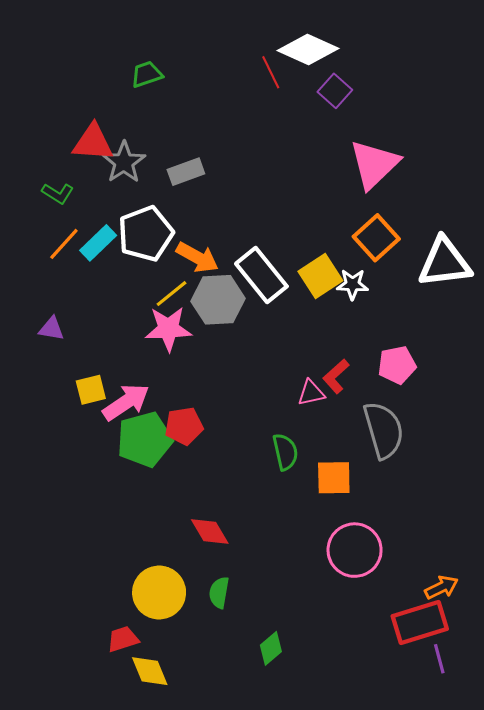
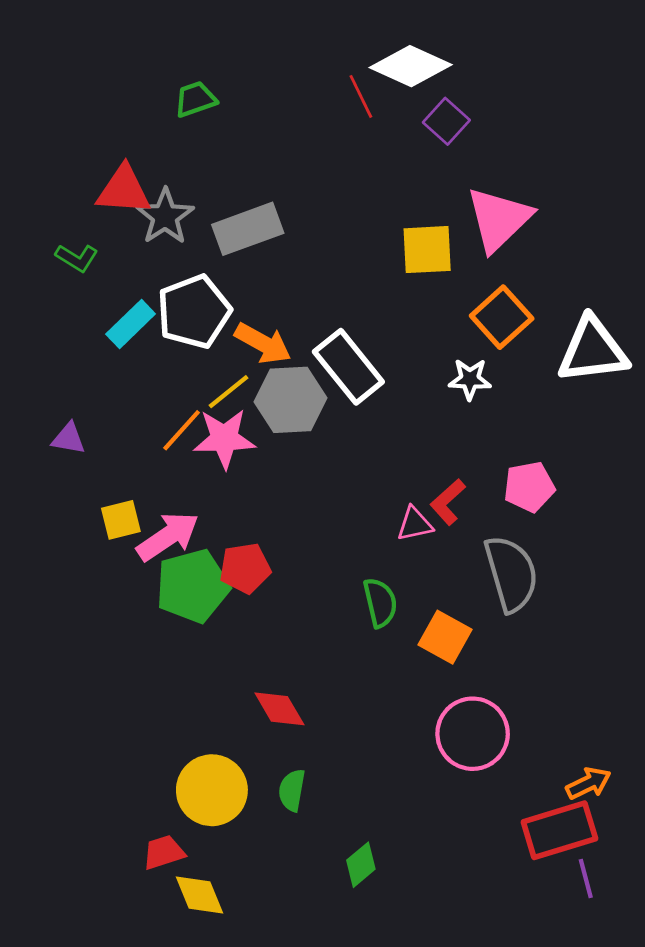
gray rectangle: (186, 172) -> (248, 229), size x1.4
orange line: (64, 244) -> (182, 430), moved
yellow square: (320, 276) -> (427, 250), moved, turned 30
orange square: (334, 478) -> (445, 637), turned 30

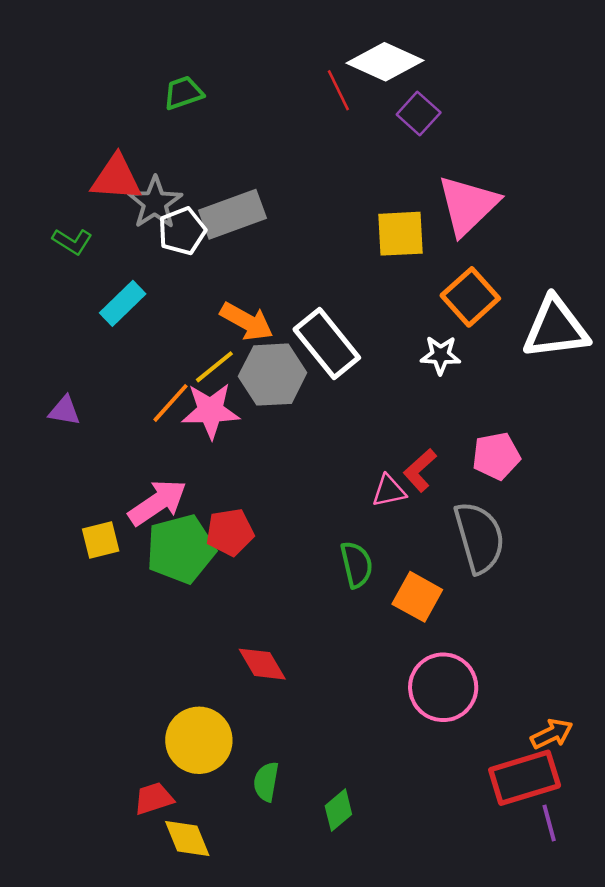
white pentagon: (194, 312) -> (182, 231), moved, size x0.7
yellow square: (121, 520) -> (101, 540), moved
green semicircle: (292, 790) -> (266, 782), moved

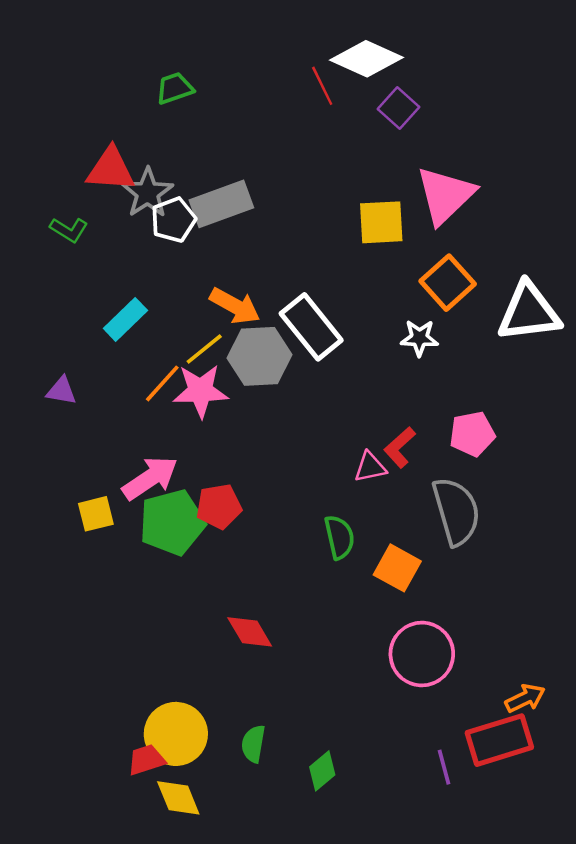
cyan rectangle: (123, 303) -> (125, 319), moved
yellow circle: (199, 740) -> (176, 734), moved
purple line: (549, 823) -> (444, 767), moved

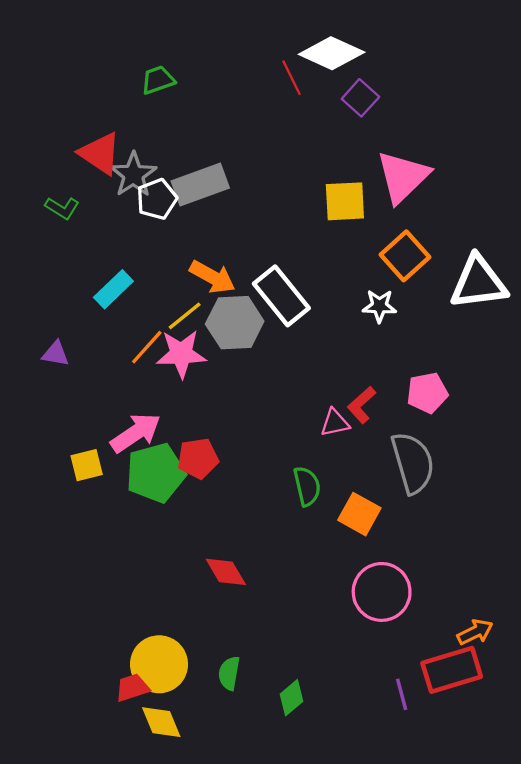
red triangle: (111, 169) -> (100, 153), turned 30

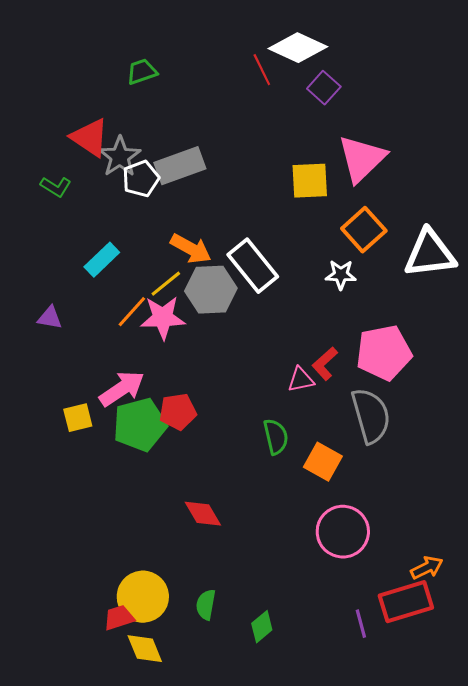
pink pentagon: (427, 393) -> (384, 353), size x1.5

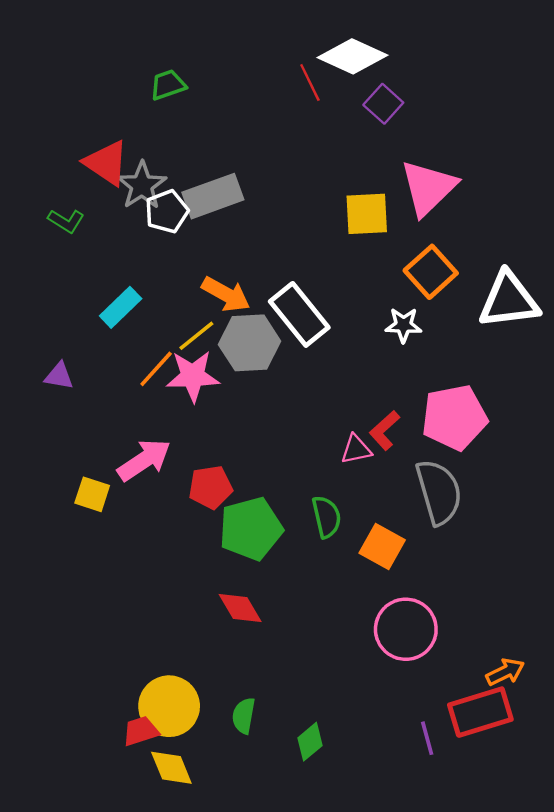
yellow square: (78, 418) -> (92, 494), turned 32
green pentagon: (140, 425) -> (251, 529), moved

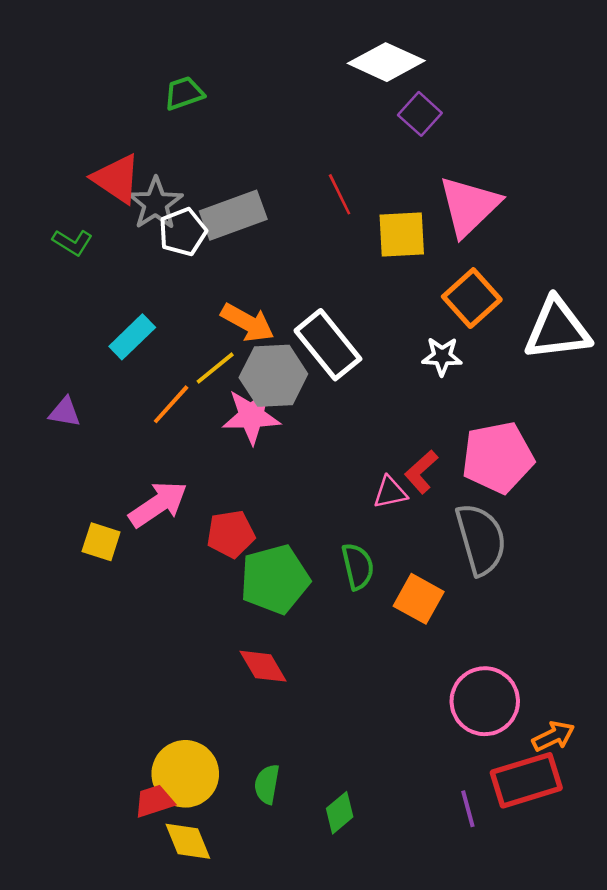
red line: (310, 82) -> (340, 194), moved
pink star: (193, 376) -> (251, 416), moved
pink circle: (406, 629) -> (485, 701), moved

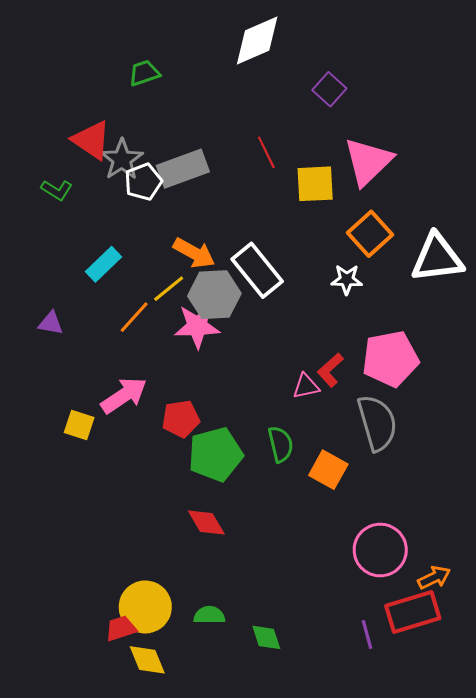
white diamond: (386, 62) -> (257, 40), moved, turned -48
green semicircle: (267, 784) -> (209, 615), turned 80
green diamond: (340, 813) -> (266, 637), turned -68

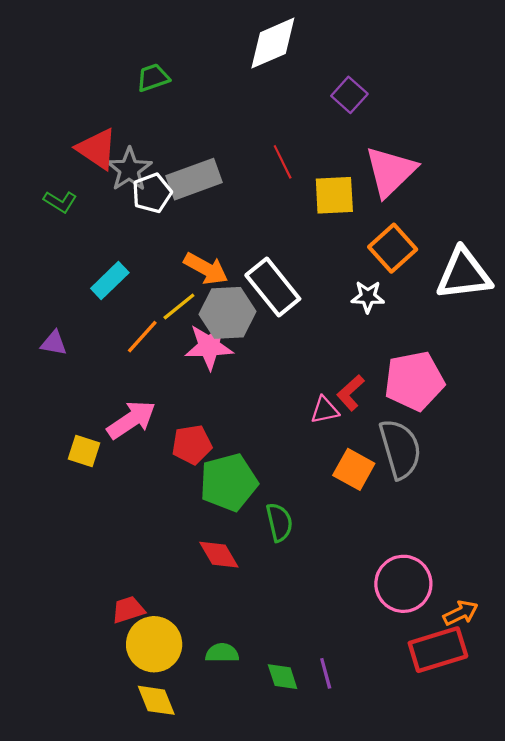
green semicircle: (281, 444) -> (279, 522), moved
orange square: (328, 470) -> (354, 469), moved
red trapezoid: (121, 628) -> (128, 610), moved
purple line: (367, 634) -> (326, 673), moved

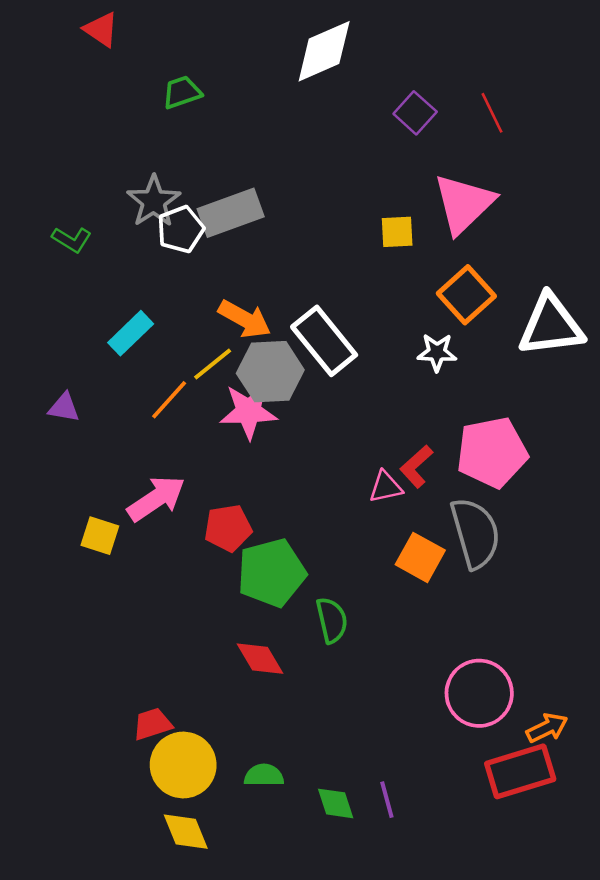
red triangle: (97, 149) -> (101, 29), moved, size x0.7
red line: (283, 162) -> (492, 113), moved
yellow square: (334, 195) -> (397, 232), size x0.7

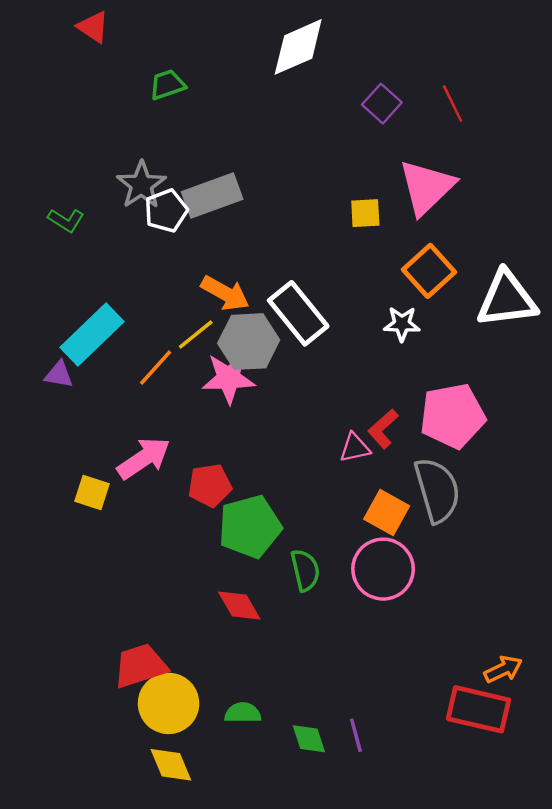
cyan rectangle: (131, 333) -> (92, 335), moved, size x1.5
pink circle: (479, 693) -> (383, 569), moved
red trapezoid: (152, 724) -> (140, 666), size x1.5
red rectangle: (520, 771) -> (479, 709), turned 30

